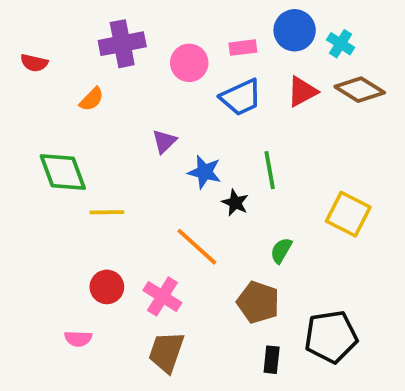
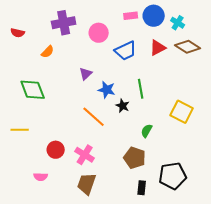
pink rectangle: (243, 48) -> (131, 16), moved
yellow line: (107, 212) -> (20, 130), moved
orange line: (197, 247) -> (94, 117), moved

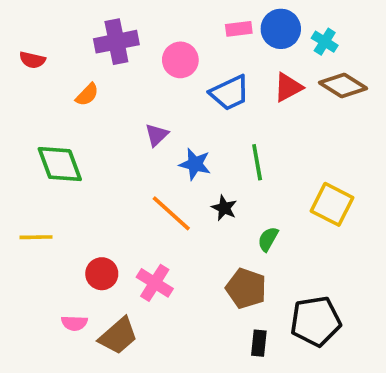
black star: (123, 106) -> (224, 208), moved
brown trapezoid: (87, 184) -> (118, 336), moved, turned -150

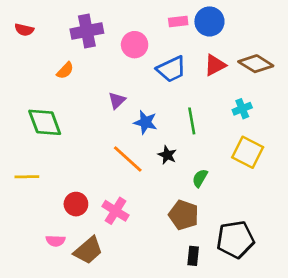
cyan cross: (325, 42) -> (242, 109), moved, turned 36
red semicircle: (32, 60) -> (24, 30), moved

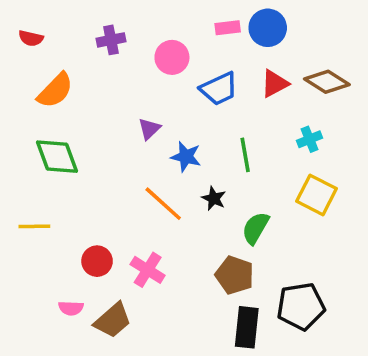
purple cross: (87, 31) -> (111, 40), size x0.7
orange semicircle: (65, 71) -> (55, 90), moved, size x1.6
green semicircle: (200, 178) -> (256, 228), size x1.4
black rectangle: (193, 256) -> (247, 327), size x1.6

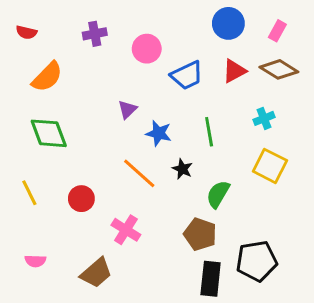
pink rectangle: (228, 28) -> (277, 31), moved, turned -54
yellow line: (34, 226) -> (29, 193), turned 65
red circle: (97, 261) -> (81, 199), moved
pink semicircle: (71, 308) -> (35, 261), moved

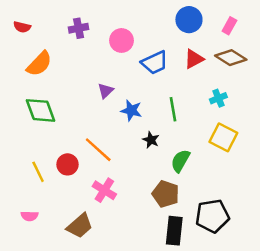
orange line: (139, 173) -> (98, 150), moved
yellow line: (29, 193) -> (38, 172), moved

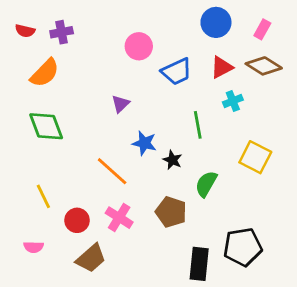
purple cross: (79, 28) -> (62, 32), moved
cyan cross: (218, 98) -> (233, 101), moved
blue star: (131, 110) -> (144, 143), moved
red circle: (67, 164) -> (77, 220), moved
brown pentagon: (166, 194) -> (171, 212), moved

